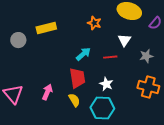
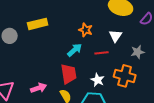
orange star: (94, 23) -> (86, 30), moved
orange cross: (148, 87) -> (125, 76), moved
pink arrow: (47, 92) -> (39, 88), turned 49

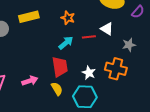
orange star: (86, 30) -> (68, 18), moved
white triangle: (116, 36) -> (107, 29), turned -32
red line: (102, 53) -> (89, 37), moved

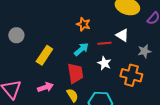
yellow rectangle: (29, 17) -> (44, 55), moved, turned -42
white star: (89, 73) -> (104, 63), moved

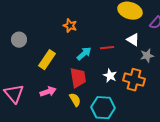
orange star: (83, 24) -> (70, 26), moved
white triangle: (122, 35) -> (133, 40), moved
white star: (104, 63) -> (110, 76), moved

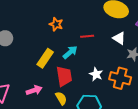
red line: (107, 48) -> (87, 36), moved
yellow rectangle: (47, 60) -> (45, 58), moved

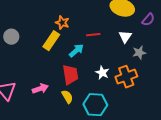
white triangle: (119, 38) -> (125, 37), turned 32
yellow rectangle: (45, 58) -> (51, 41), moved
orange cross: (120, 78) -> (126, 77), turned -35

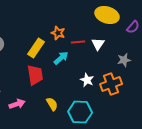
orange star: (62, 23) -> (58, 33), moved
white triangle: (125, 37) -> (98, 44), moved
red trapezoid: (70, 75) -> (35, 75), moved
pink arrow: (40, 89) -> (17, 104), moved

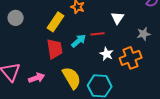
red line: (78, 42) -> (98, 34), moved
cyan arrow: (61, 58) -> (79, 41), moved
yellow semicircle: (52, 104) -> (72, 78), size x1.6

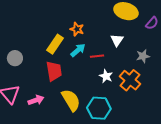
gray circle: (16, 18) -> (15, 58), moved
cyan arrow: (79, 41) -> (78, 50), moved
orange cross: (131, 58) -> (130, 80), turned -30

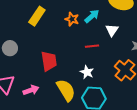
yellow rectangle: (55, 44) -> (37, 16), moved
cyan arrow: (78, 50) -> (92, 16), moved
white star: (106, 76) -> (87, 72), moved

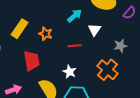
yellow rectangle: (37, 16) -> (20, 29), moved
orange star: (72, 19) -> (46, 34), moved

